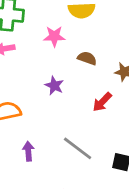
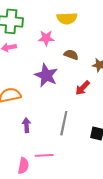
purple star: (54, 86) -> (46, 75), size x1.6
gray line: (78, 148) -> (64, 123), turned 65

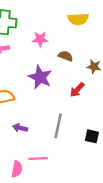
yellow semicircle: (67, 18) -> (78, 19), moved
purple arrow: (26, 125) -> (20, 128), turned -72

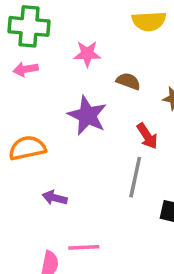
red arrow: (77, 90) -> (147, 136), turned -77
gray line: (58, 126) -> (135, 177), moved

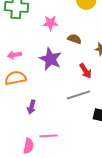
pink arrow: (26, 69) -> (14, 55), moved
gray line: (135, 177) -> (78, 95), turned 60
purple arrow: (55, 198) -> (31, 107), turned -88

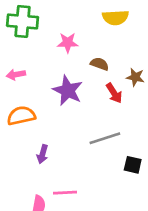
pink arrow: (14, 55) -> (16, 75), moved
red arrow: (85, 71) -> (114, 93), moved

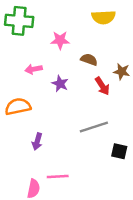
pink arrow: (16, 75) -> (34, 69), moved
purple star: (68, 90) -> (60, 84), size x0.6

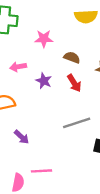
red arrow: (102, 86) -> (74, 83), moved
purple arrow: (37, 142) -> (22, 137), turned -63

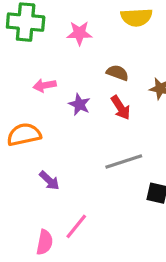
pink star: (44, 39) -> (79, 33), moved
pink line: (41, 171) -> (76, 226), turned -48

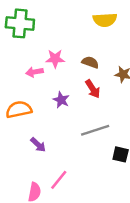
pink star: (79, 33) -> (55, 59), moved
purple star: (79, 104) -> (61, 100), moved

